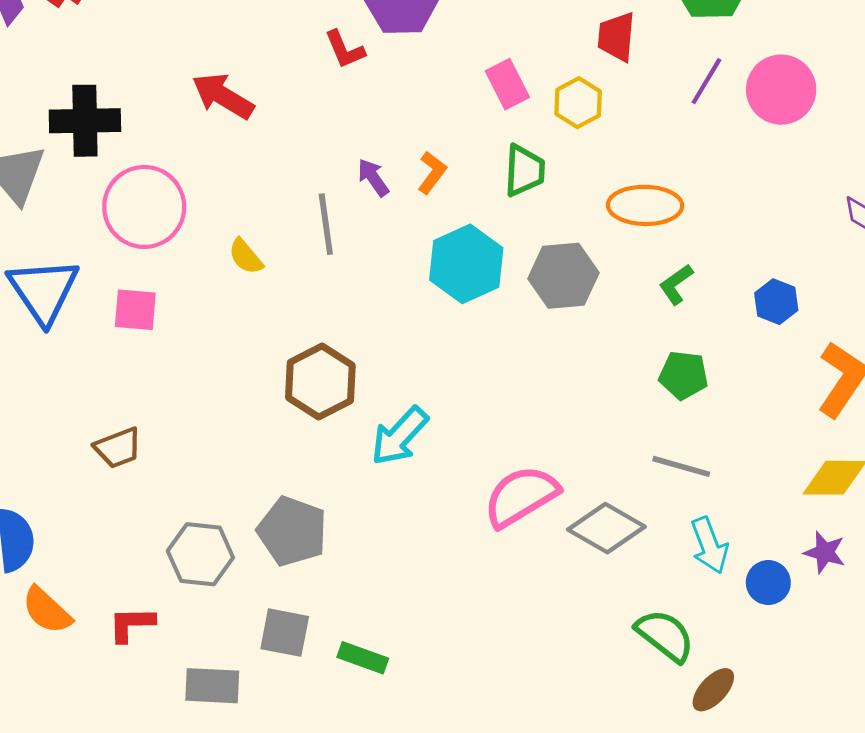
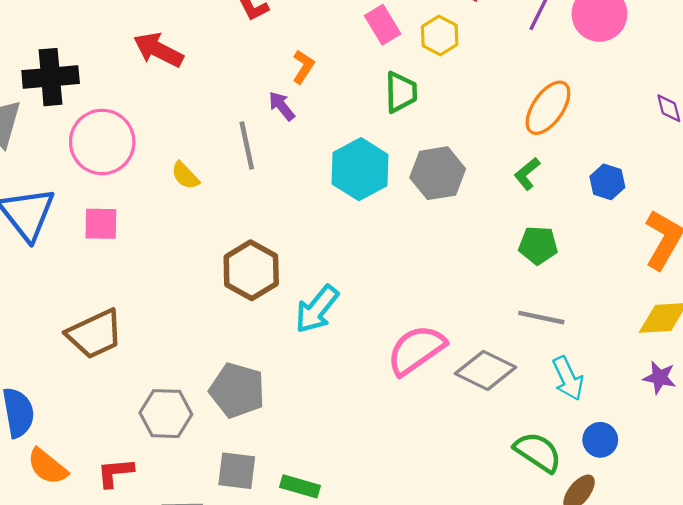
orange L-shape: (432, 173) -> (303, 67), moved
orange ellipse: (645, 205) -> (548, 108), moved, turned -52
brown trapezoid: (118, 448) -> (95, 334), size x1.5
blue circle: (768, 583) -> (600, 440), moved

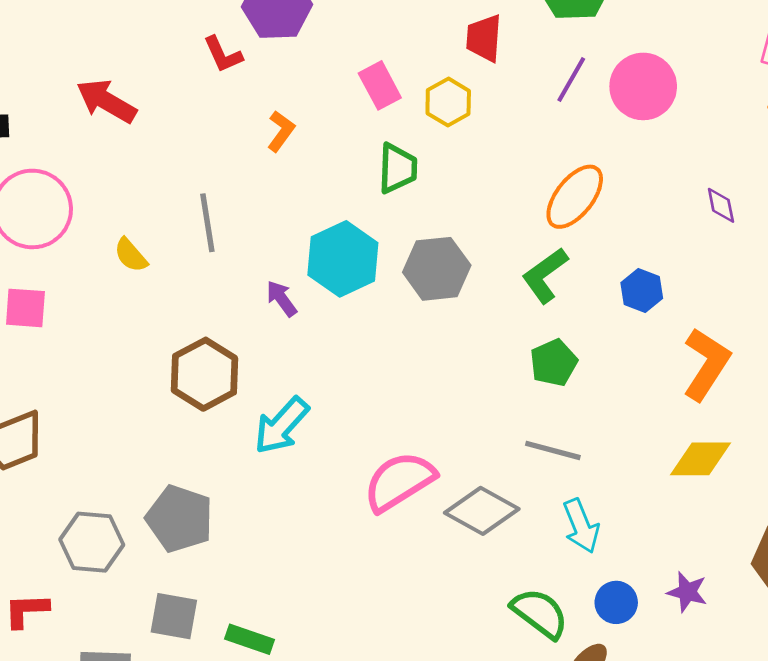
purple arrow: (282, 106) -> (282, 299), moved
green L-shape: (527, 174) -> (545, 275), size x1.4
green pentagon: (538, 245) -> (554, 363), turned -30
purple star: (660, 378) -> (687, 592), moved

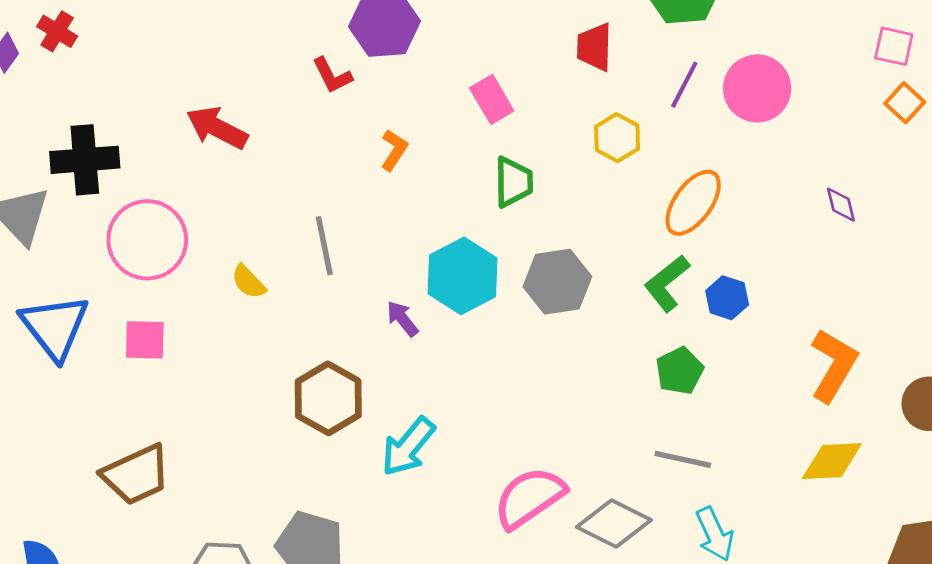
yellow hexagon: (448, 102) -> (617, 138), moved
blue hexagon: (642, 290) -> (727, 298), moved

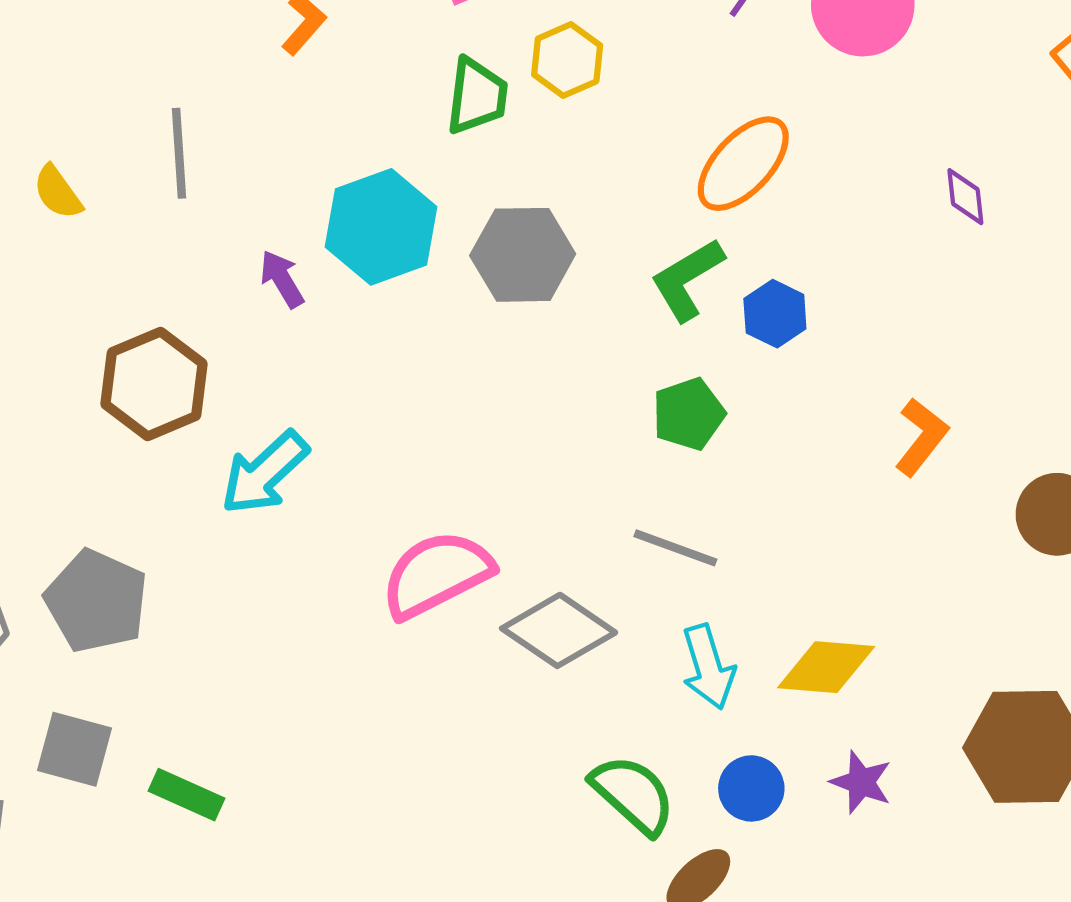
yellow hexagon: (617, 138) -> (567, 60), moved
orange L-shape: (833, 365) -> (921, 437), size x0.7
yellow diamond: (832, 461) -> (826, 667), moved

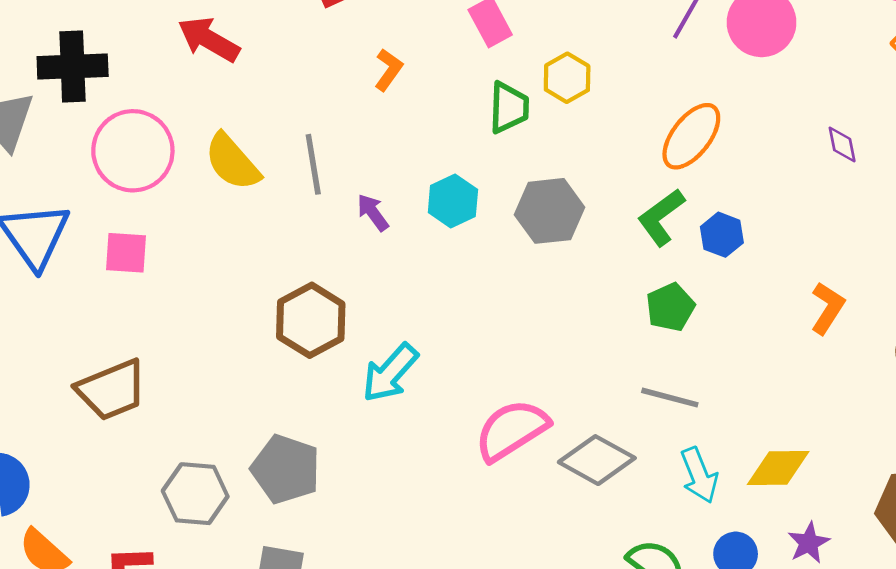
yellow semicircle: (58, 192) -> (232, 162), moved, size x1.6
cyan hexagon: (381, 227) -> (453, 201), size x0.7
purple arrow: (282, 279) -> (373, 212), moved
purple star: (861, 782) -> (809, 543), turned 30

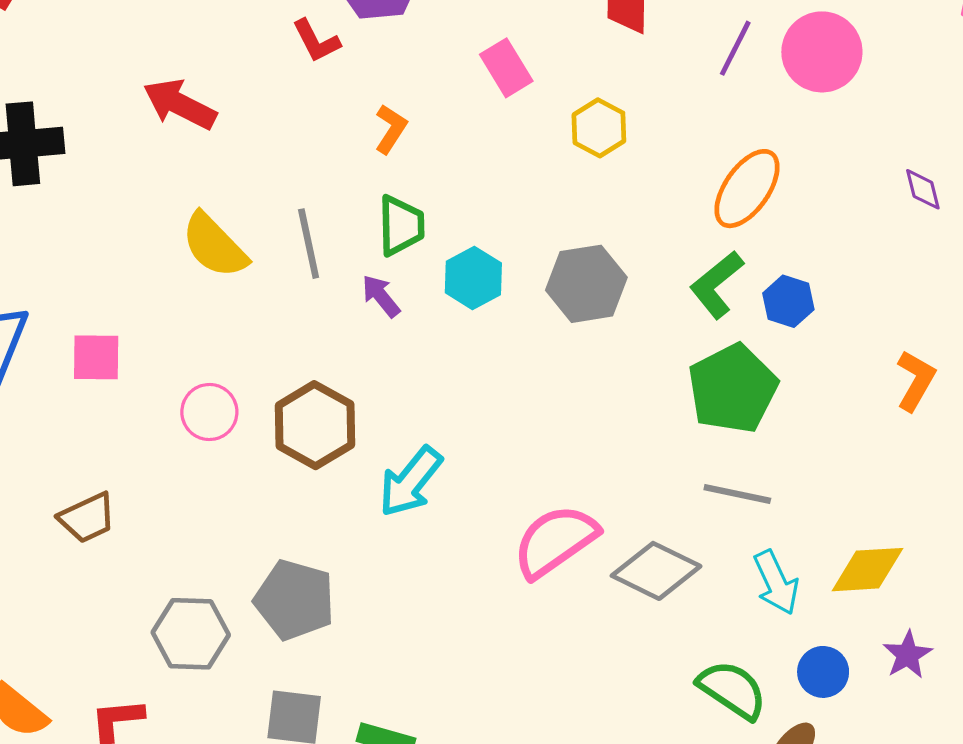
green trapezoid: (509, 107) -> (401, 226), moved
pink circle: (133, 151) -> (209, 412), moved, size x0.6
green pentagon: (670, 307) -> (733, 389), size x1.6
brown trapezoid: (112, 390) -> (87, 518), size x0.7

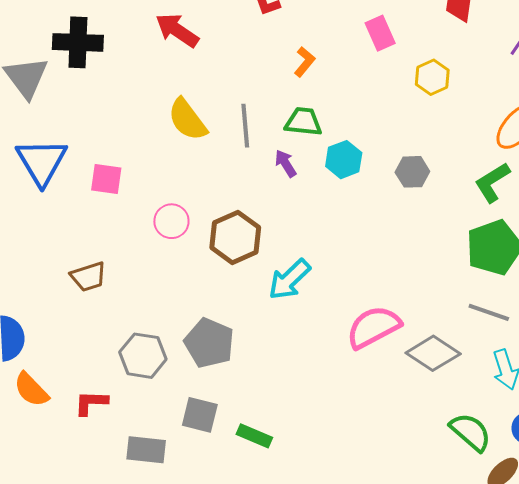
green trapezoid: (401, 226) -> (303, 122), turned -90
gray hexagon: (586, 284) -> (412, 172), size x0.7

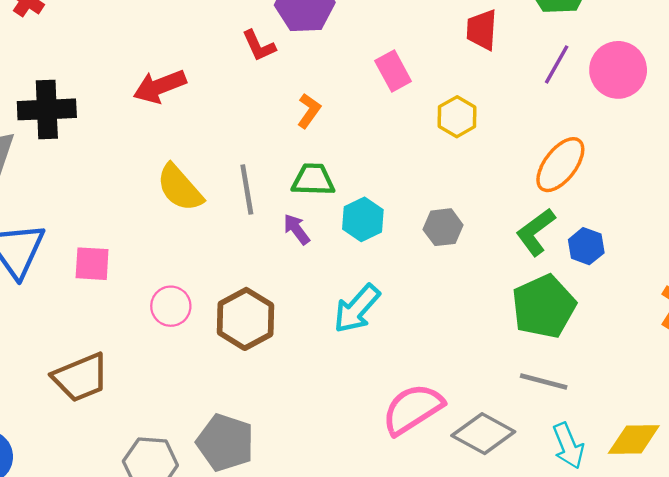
red arrow: (177, 30) -> (160, 86), turned -51
brown trapezoid: (88, 277) -> (81, 377), size x1.4
cyan arrow: (289, 280) -> (357, 309), moved

